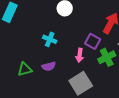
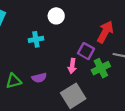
cyan cross: (50, 39) -> (36, 39), moved, turned -32

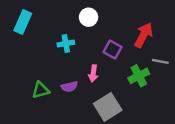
purple square: (86, 51) -> (112, 49), moved
pink arrow: (72, 66) -> (93, 73), moved

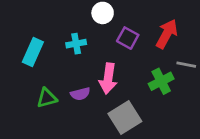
cyan rectangle: (23, 22) -> (33, 52), moved
purple square: (112, 49) -> (128, 38), moved
pink arrow: (93, 73) -> (108, 78), size x1.5

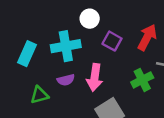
cyan cross: (76, 44) -> (66, 46), size x1.6
purple semicircle: (80, 94) -> (66, 80), moved

